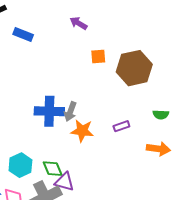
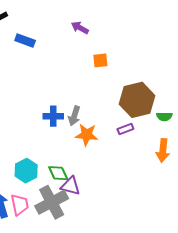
brown hexagon: (134, 68) -> (137, 100), moved
blue cross: (49, 111) -> (53, 116), size x0.7
orange arrow: (158, 149) -> (163, 150), turned 90

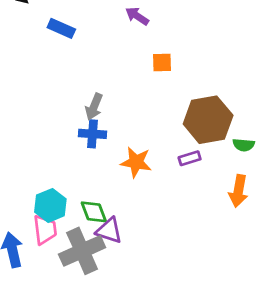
gray arrow: (74, 116) -> (94, 107), moved
pink trapezoid: (20, 205) -> (45, 230), moved

